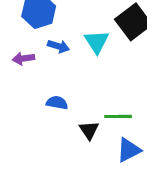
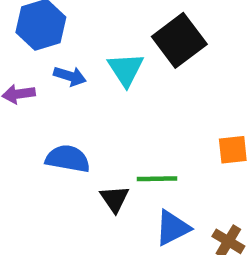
blue semicircle: (57, 103) -> (68, 159), size x1.4

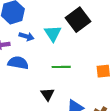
blue semicircle: (68, 159) -> (18, 63), moved
green line: (157, 179) -> (61, 67), moved

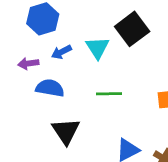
blue arrow: (27, 36) -> (61, 52), turned 136
black triangle: (48, 94) -> (66, 131), moved, size x1.5

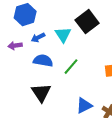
blue semicircle: (50, 88) -> (43, 61), moved
green line: (109, 94) -> (71, 67), turned -48

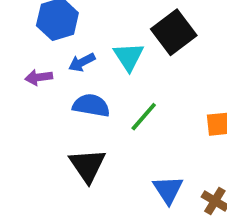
blue triangle: (84, 106) -> (168, 190), turned -36

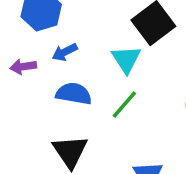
cyan triangle: (129, 57) -> (126, 59), moved

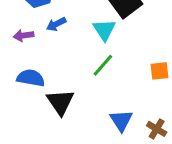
blue semicircle: (74, 94) -> (31, 78), moved

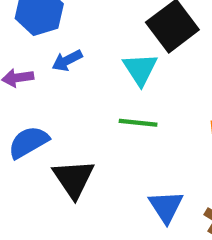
green line: (103, 65) -> (138, 123), turned 55
blue semicircle: (31, 78) -> (28, 142), turned -40

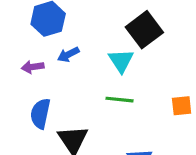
blue semicircle: (28, 142) -> (40, 114), turned -48

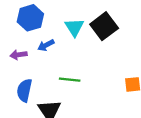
cyan triangle: (121, 61) -> (74, 27), moved
green line: (120, 100) -> (70, 80), moved

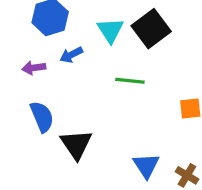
green line: (70, 80) -> (130, 81), moved
blue semicircle: (24, 90) -> (42, 117), turned 145

